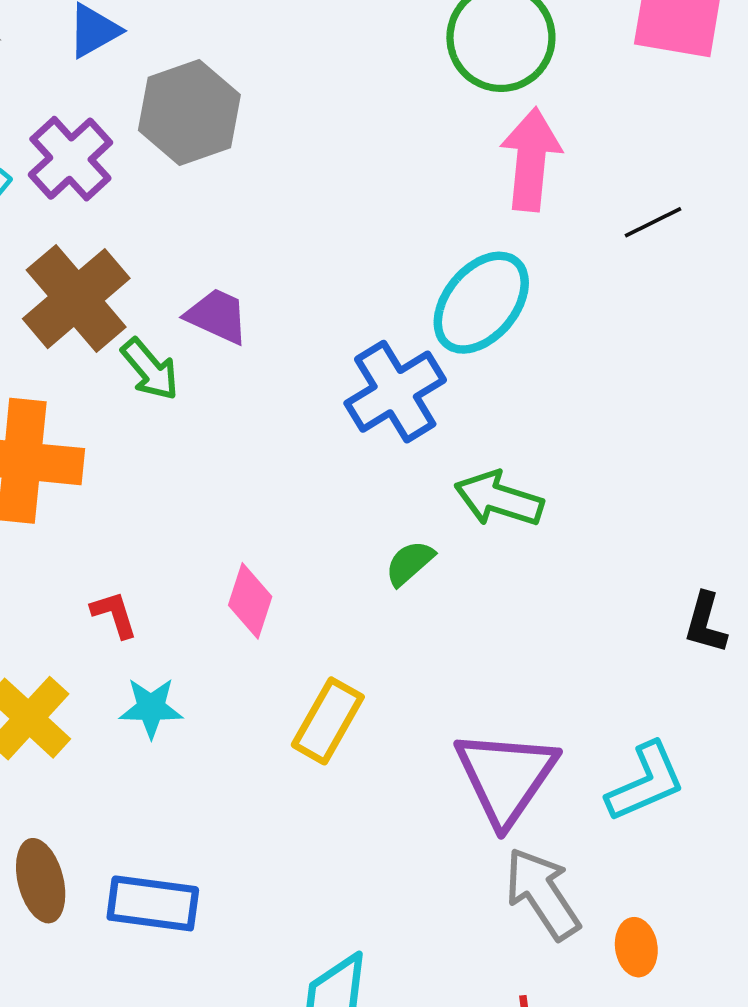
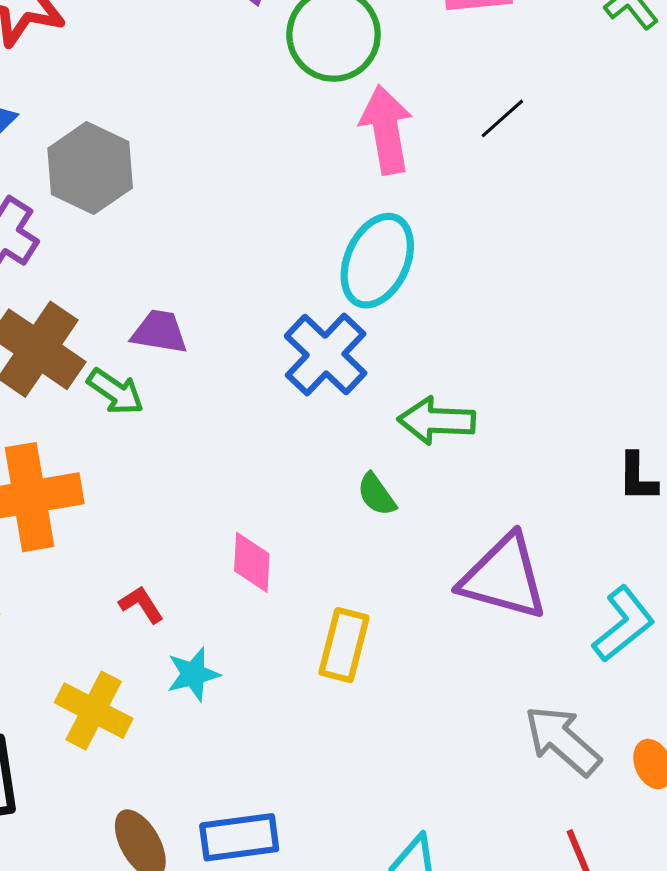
black line: (653, 222) -> (502, 118), moved
green semicircle: (410, 563) -> (377, 495), turned -69
purple triangle: (506, 777) -> (504, 577), moved, turned -34

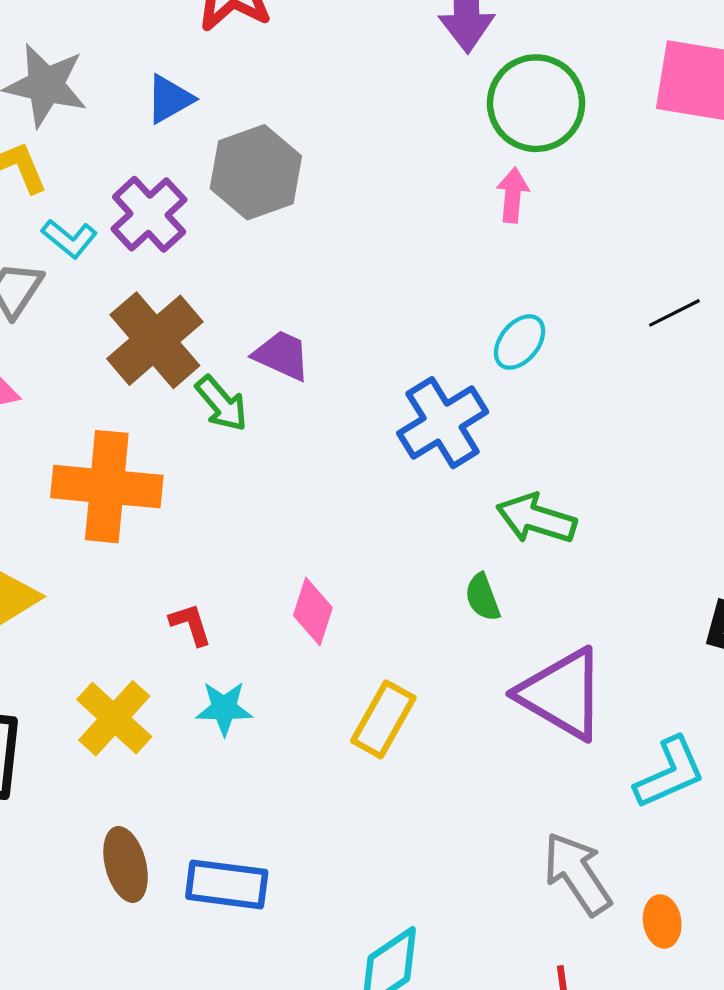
black line: (502, 118) -> (674, 313), moved
pink arrow: (386, 130) -> (513, 195), moved, size x0.6
cyan ellipse: (377, 261) -> (520, 342), size x0.6
green semicircle: (377, 495) -> (483, 597), moved

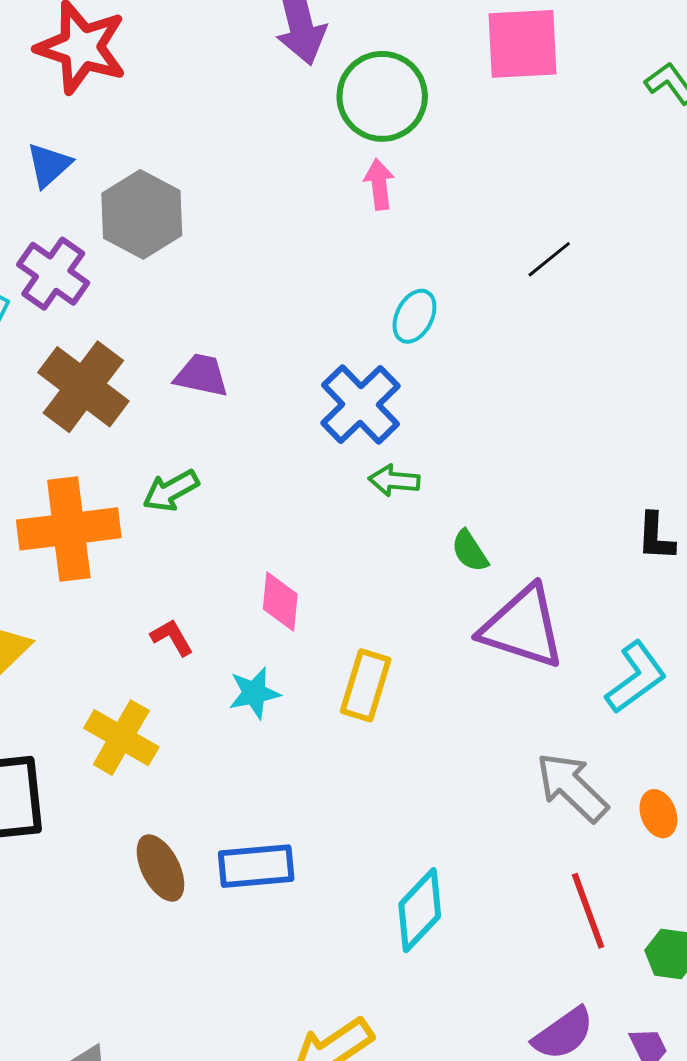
green arrow: (222, 404) -> (171, 491), moved, turned 114
green arrow: (536, 519) -> (394, 481), moved, size x0.7
green semicircle: (483, 597) -> (470, 551), moved
cyan star: (224, 708) -> (254, 693), moved

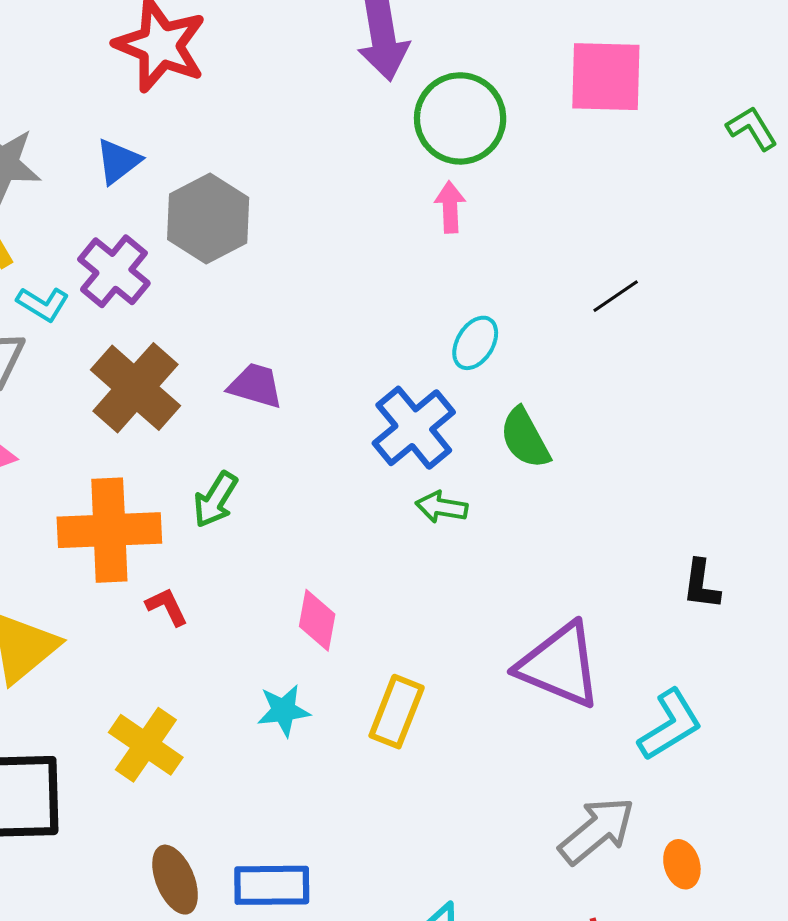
green arrow: (171, 491) -> (215, 500), turned -34
green semicircle: (470, 551) -> (525, 438), moved, size x1.4
red L-shape: (172, 637) -> (167, 607), moved
gray arrow: (572, 787) -> (597, 831), turned 92

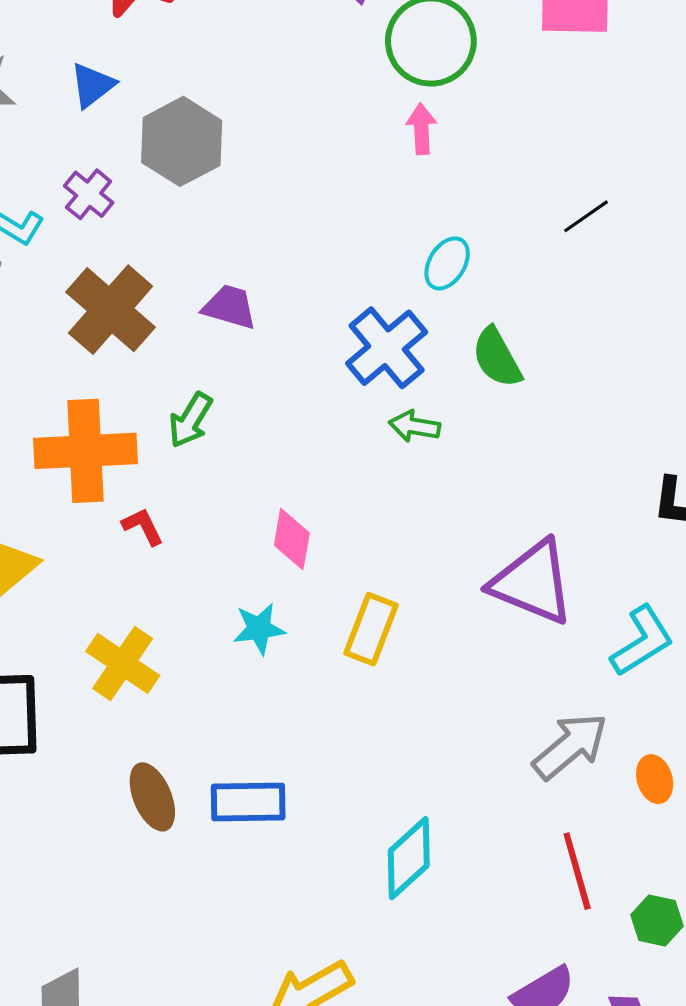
purple cross: (114, 271) -> (89, 194), size x0.7

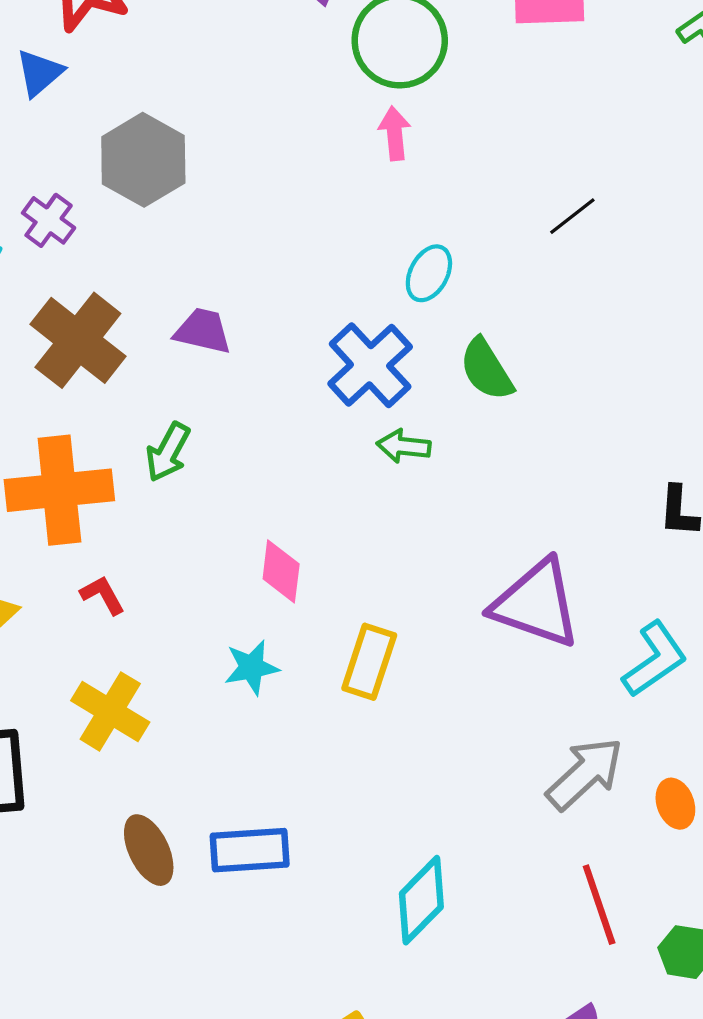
blue triangle: (92, 85) -> (39, 73), moved
red L-shape: (143, 526) -> (103, 595), moved

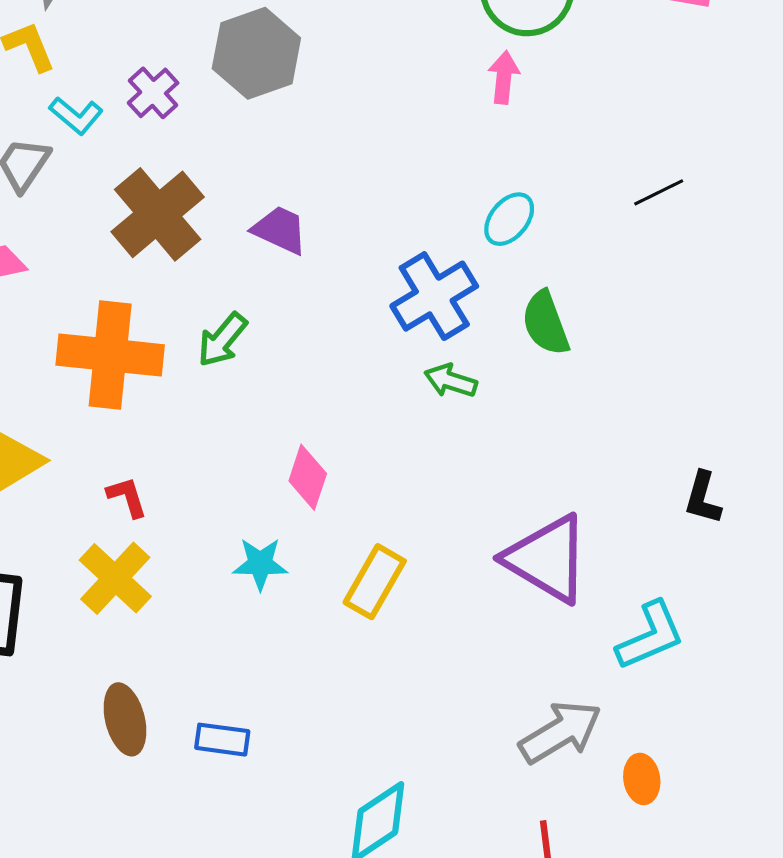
red L-shape: (103, 595) -> (127, 497), moved
blue rectangle: (250, 850) -> (222, 740), size x0.7

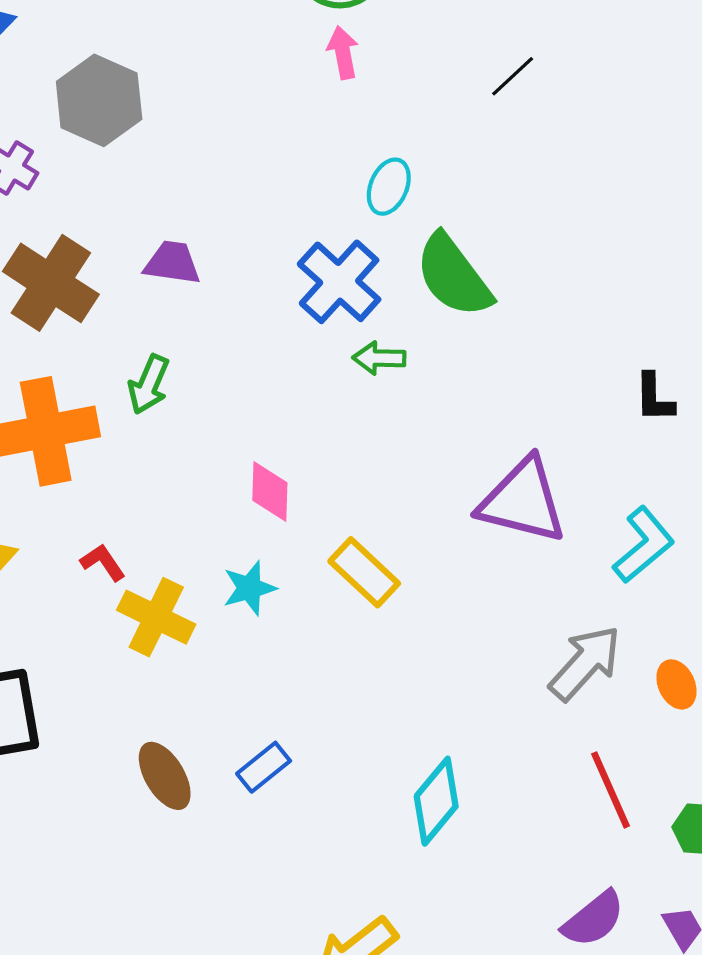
black line: (659, 192) -> (513, 76), moved
green semicircle: (546, 323) -> (453, 276), size x1.4
yellow cross: (115, 578) -> (156, 617), moved
yellow rectangle: (375, 582) -> (364, 572), turned -60
blue rectangle: (222, 740) -> (264, 767), turned -30

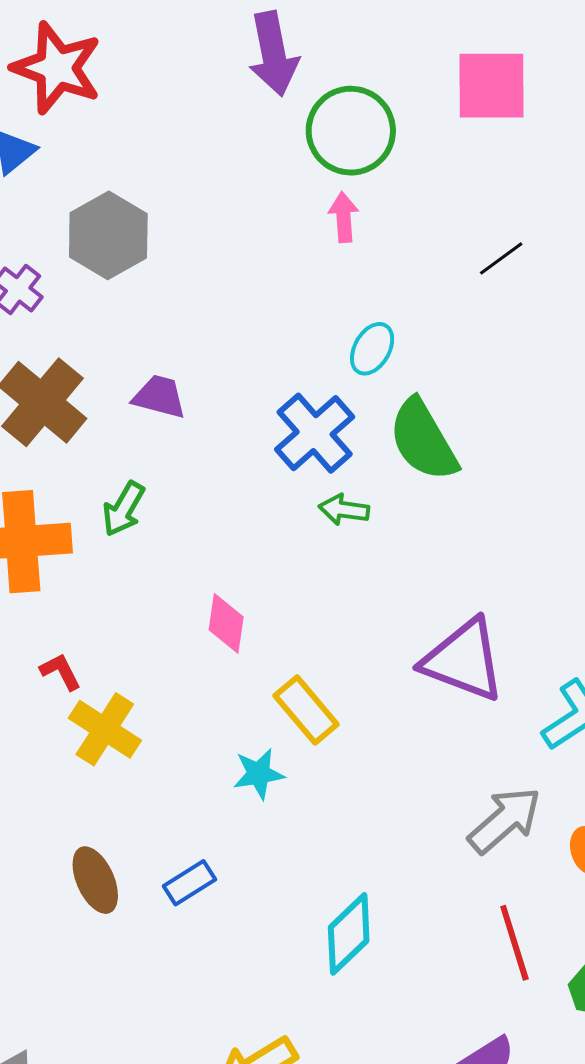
cyan star: (249, 588) -> (259, 774), moved

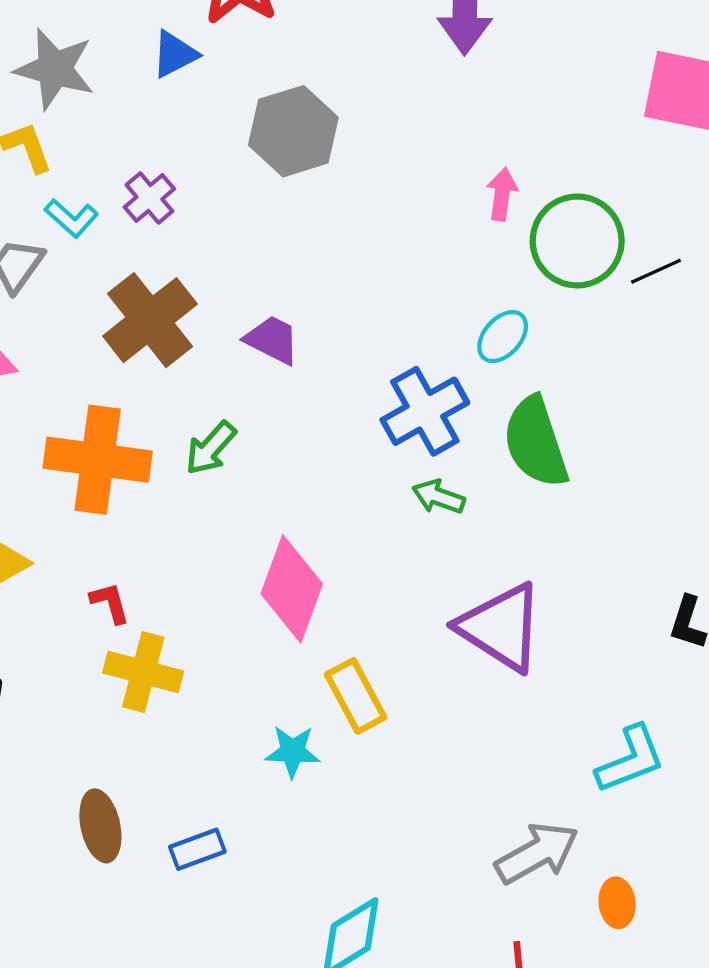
green circle: (351, 131) -> (577, 241), moved
gray hexagon: (108, 235) -> (293, 131), moved
pink diamond: (226, 623) -> (292, 589), size x1.6
purple triangle: (464, 660) -> (501, 627), moved
yellow cross: (105, 729) -> (143, 672), turned -30

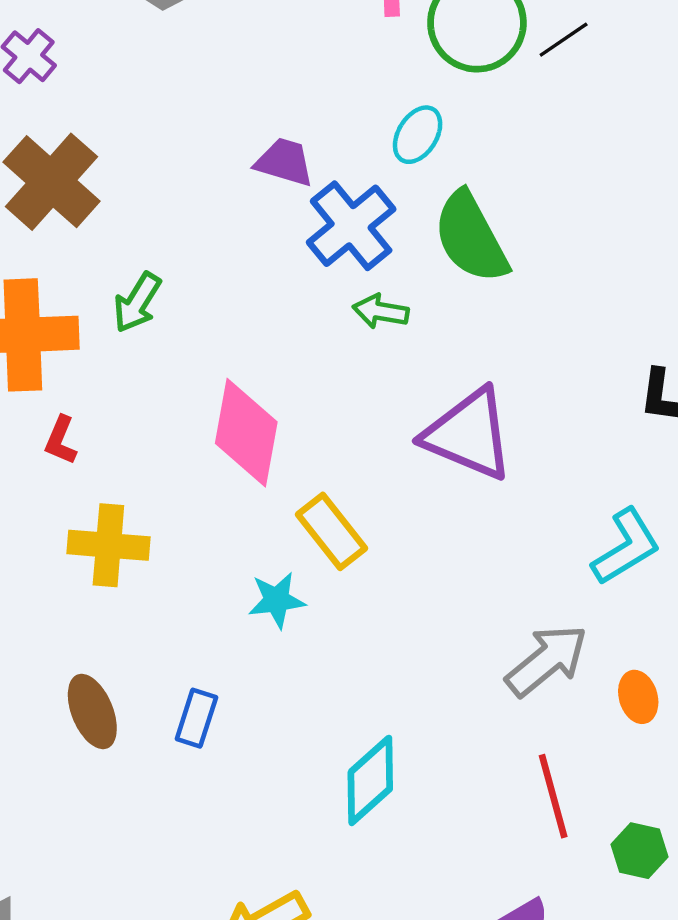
purple trapezoid: (272, 340) -> (284, 162), moved
red L-shape: (110, 603) -> (61, 440), moved, turned -132
blue rectangle: (197, 849) -> (196, 718), turned -42

